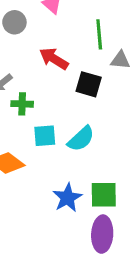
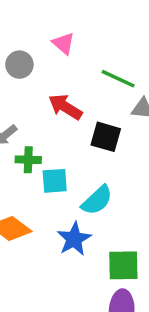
green line: (99, 34) -> (118, 79), turned -60
cyan square: (45, 136) -> (55, 181), moved
blue star: (67, 198) -> (74, 239), moved

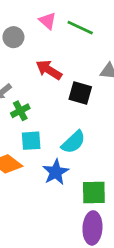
green line: (118, 79) -> (80, 28), moved
green cross: (28, 160) -> (20, 111), turned -30
cyan square: (55, 181) -> (31, 141), moved

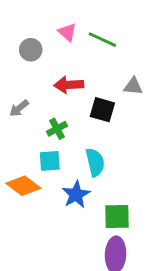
red arrow: (49, 70) -> (69, 85), turned -35
green cross: (20, 111) -> (57, 129), moved
cyan semicircle: (73, 142) -> (95, 162), turned -60

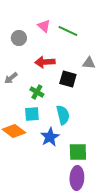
green cross: (57, 129) -> (37, 92), turned -32

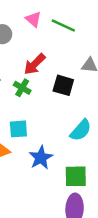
red arrow: (45, 62) -> (35, 64), turned -42
green cross: (37, 92) -> (22, 88), moved
cyan semicircle: (63, 115) -> (81, 130), moved, turned 54

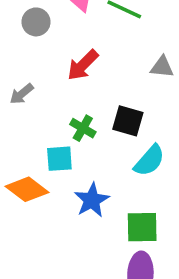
black square: (63, 85) -> (128, 121), moved
green cross: (22, 88) -> (83, 128), moved

